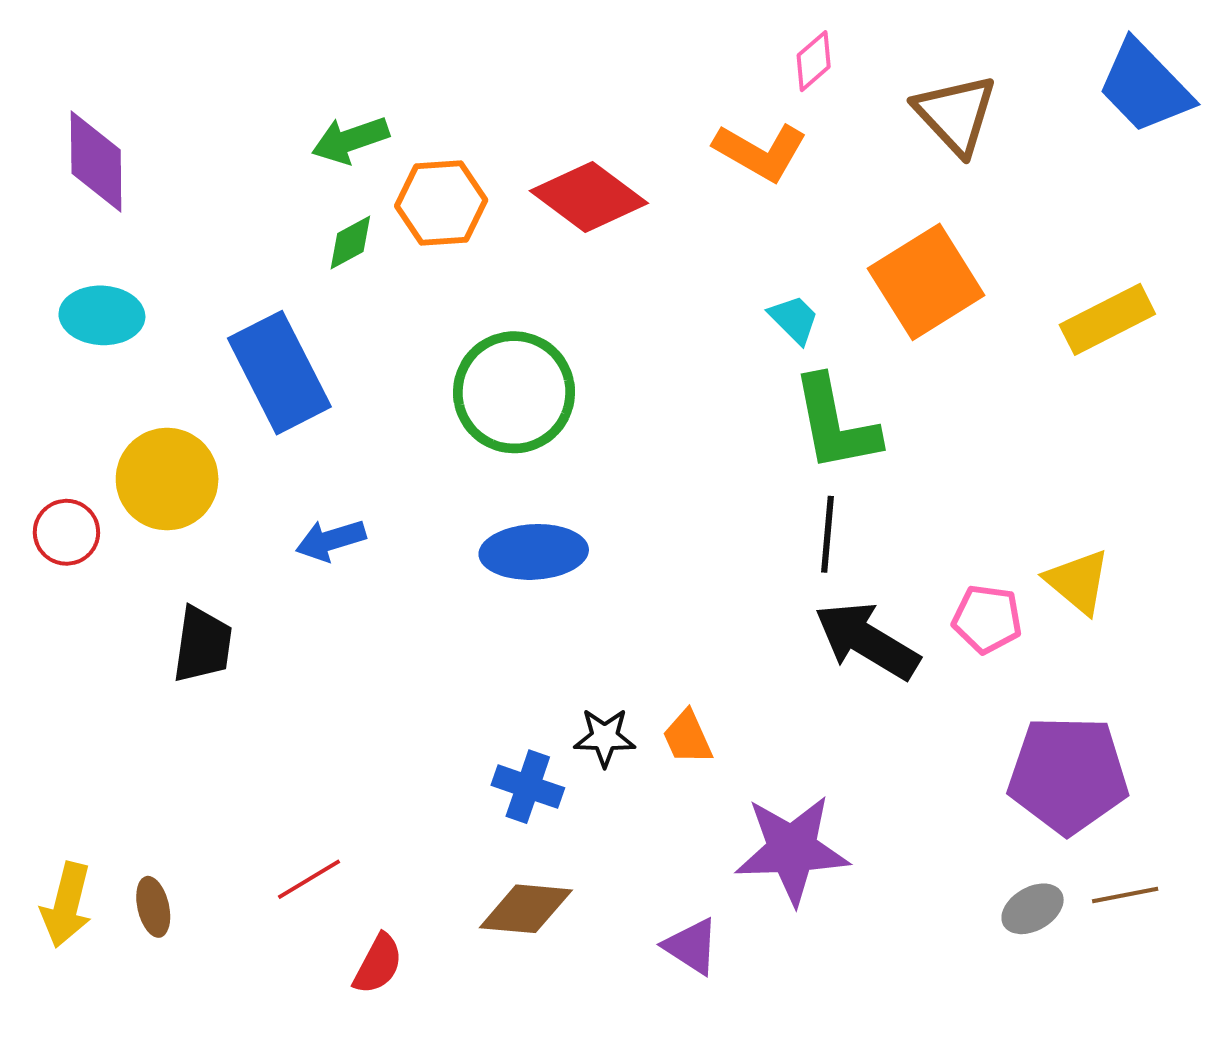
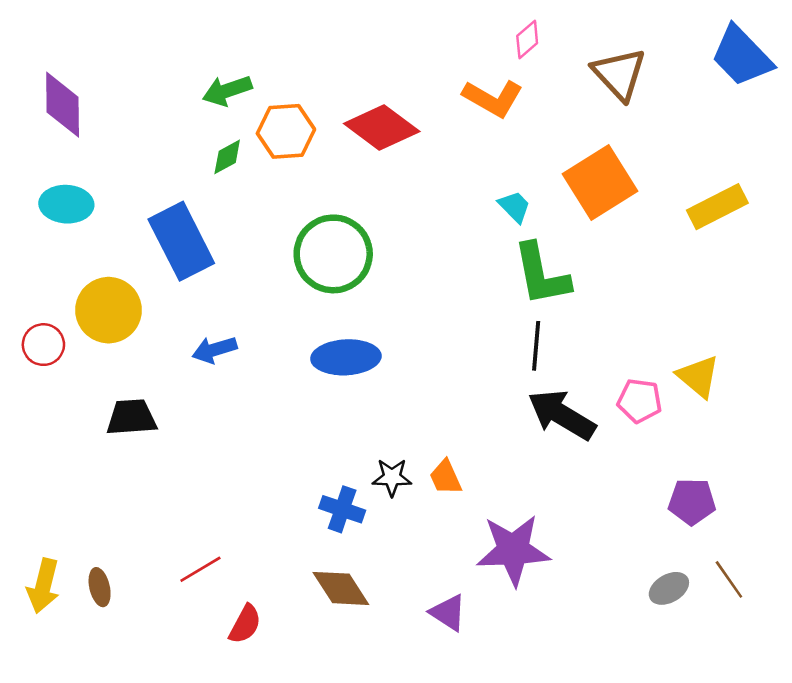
black trapezoid: (203, 645) -> (131, 417), turned -102
purple pentagon: (1068, 775) -> (692, 502), size x0.6
brown line: (1125, 895) -> (729, 579), turned 66
brown diamond: (526, 909) -> (341, 588), turned 52

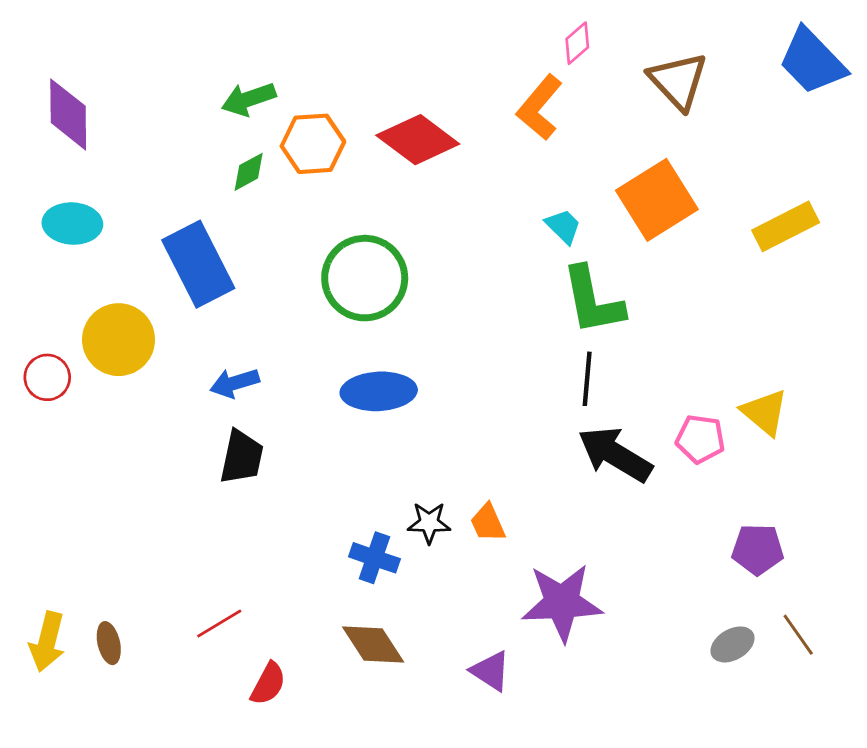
orange L-shape: (493, 98) -> (540, 107), turned 100
black trapezoid: (131, 417) -> (242, 457), moved, turned 106

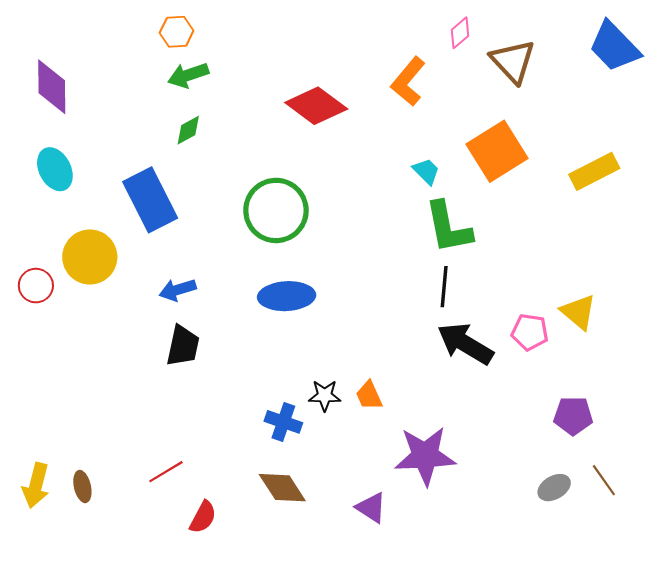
pink diamond: (577, 43) -> (460, 33), moved
orange hexagon: (313, 144) -> (177, 32), moved, size x0.7
cyan ellipse: (72, 224) -> (55, 169), turned 60

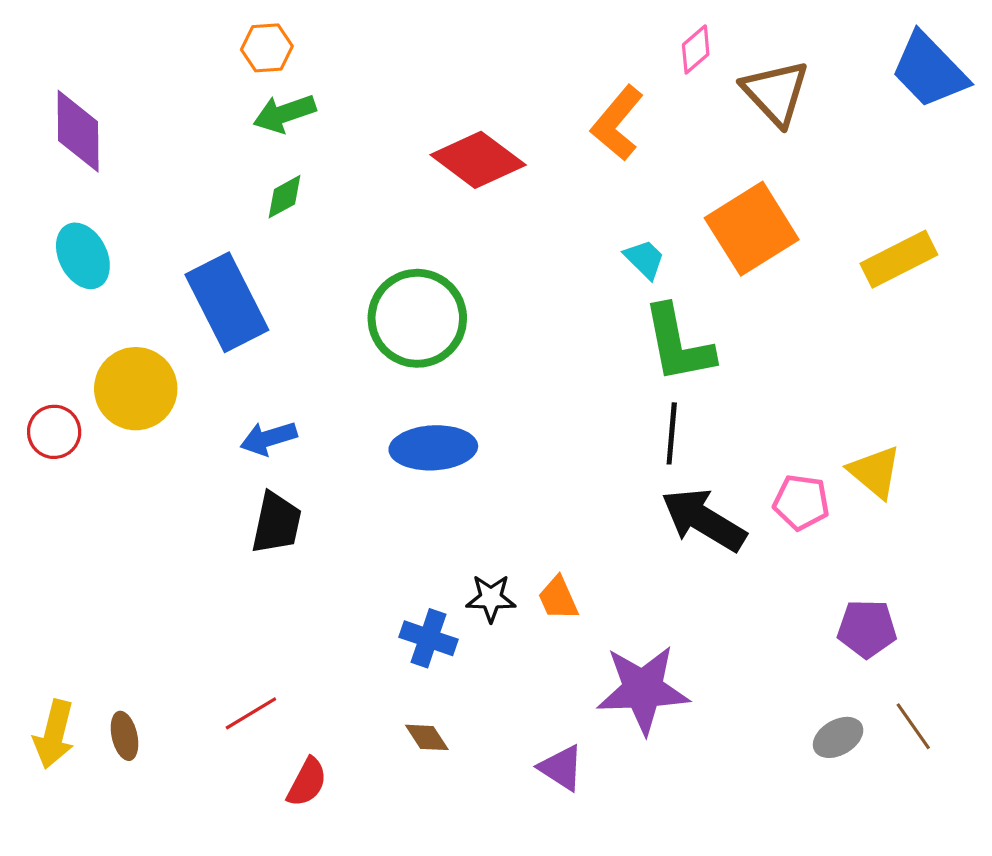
brown diamond: (282, 488) -> (427, 737), size x0.6

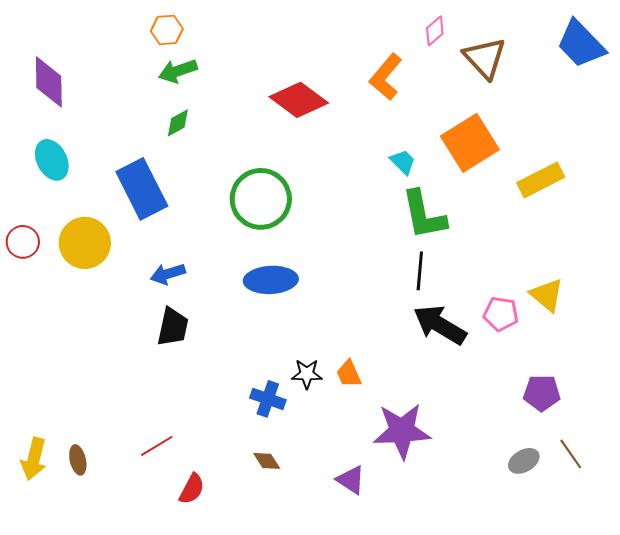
yellow rectangle: (899, 259) -> (541, 180), moved
red circle: (54, 432) -> (23, 242), moved

